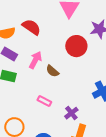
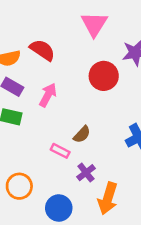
brown semicircle: (52, 71) -> (82, 134), moved, turned -88
purple cross: (71, 113) -> (86, 173), moved

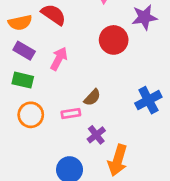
pink rectangle: (60, 151) -> (71, 113), turned -36
orange circle: (19, 186) -> (31, 115), moved

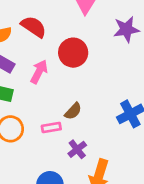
red circle: (114, 40) -> (73, 53), moved

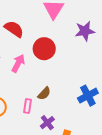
pink rectangle: (51, 128) -> (28, 106), turned -72

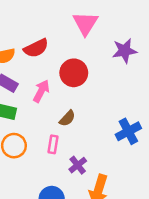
red semicircle: (14, 29) -> (36, 48), turned 120
brown semicircle: (44, 93) -> (67, 118), moved

